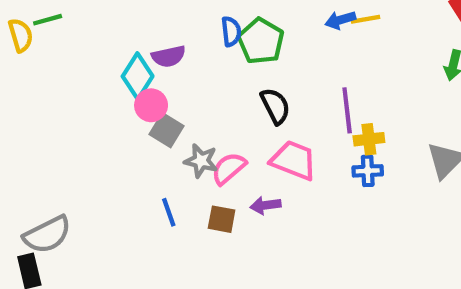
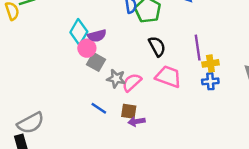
purple semicircle: (169, 56) -> (97, 36), moved
purple arrow: (265, 205) -> (136, 121), moved
blue line: (169, 212) -> (99, 108), turned -35

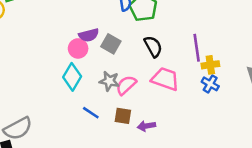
cyan diamond: (79, 32) -> (72, 77), moved
gray square: (96, 62) -> (111, 44), moved
blue cross: (210, 81) -> (210, 84), turned 35
purple arrow: (136, 121) -> (146, 126), moved

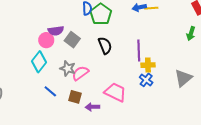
pink trapezoid: (165, 79) -> (115, 92), moved

